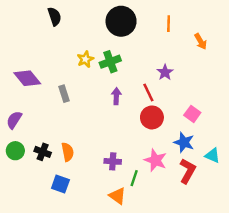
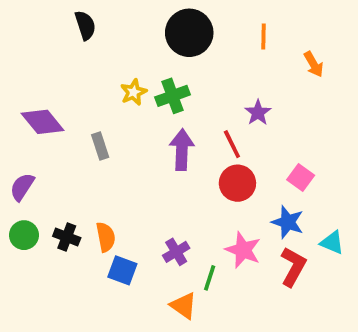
purple arrow: (116, 96) -> (182, 150), size x1.5
purple cross: (113, 161) -> (176, 252), turned -35
blue square: (60, 184) -> (122, 270), moved

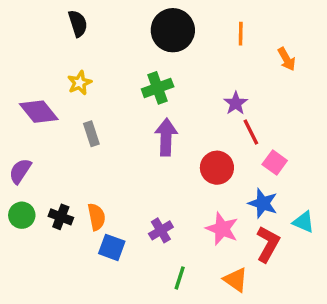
yellow star: (134, 92) -> (79, 83), moved
red line: (232, 144) -> (251, 132), moved
green line: (210, 278) -> (180, 278), moved
orange triangle: (184, 306) -> (236, 280), moved

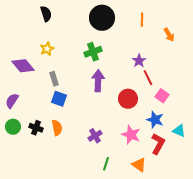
blue square: (112, 247) -> (59, 99), moved

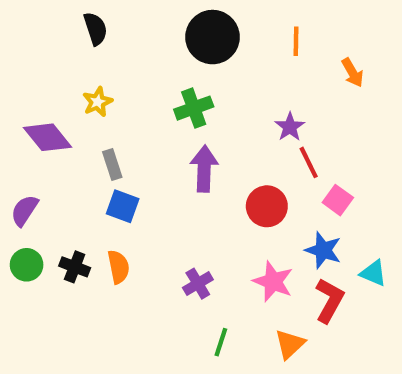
orange triangle: (139, 165) -> (290, 344), turned 42

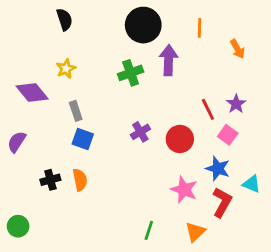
purple star: (290, 127) -> (236, 104), moved
purple arrow: (204, 169) -> (169, 60), moved
green circle: (27, 265) -> (18, 226), moved
black cross: (75, 267) -> (50, 180), turned -36
purple cross: (198, 284) -> (140, 132), moved

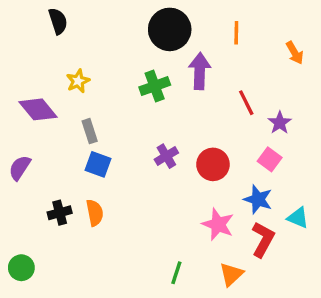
black semicircle: (64, 19) -> (58, 21), moved
orange arrow: (237, 49) -> (295, 53), moved
red line: (208, 109) -> (246, 103), moved

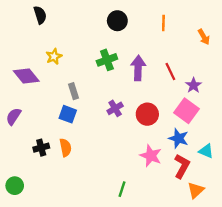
black circle: (170, 29) -> (117, 21), size x0.7
purple arrow: (200, 71) -> (138, 68), moved
gray rectangle: (90, 131) -> (74, 91), moved
pink square: (270, 159) -> (187, 111), size x1.5
orange triangle: (231, 274) -> (196, 190), moved

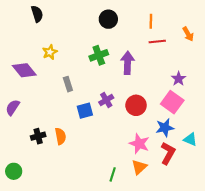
red line: (170, 71) -> (157, 41), moved, turned -70
blue square: (68, 114) -> (85, 111), moved, turned -35
blue star: (178, 138) -> (165, 128), turned -30
orange triangle: (196, 190) -> (139, 167), moved

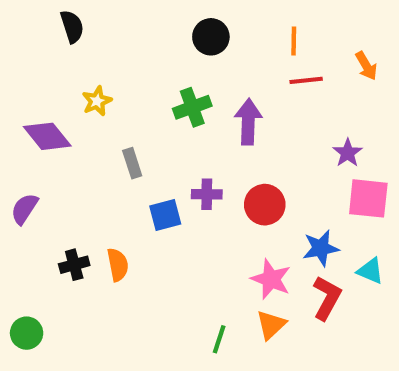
purple cross: (106, 100) -> (207, 194), turned 32
pink square: (172, 102) -> (368, 198), moved, turned -30

